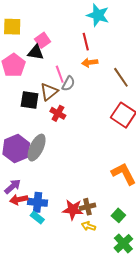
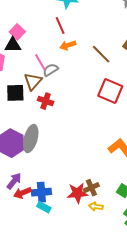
gray semicircle: (68, 84) -> (51, 70), turned -140

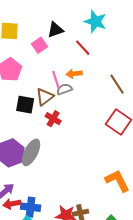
red line: (60, 26) -> (83, 48), turned -30
black triangle: (13, 45) -> (55, 30), moved, turned -30
orange arrow: (68, 45) -> (74, 74), moved

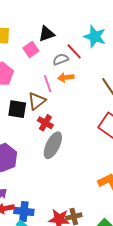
cyan star: (95, 22) -> (95, 37), moved
gray semicircle: (64, 89) -> (61, 59), moved
gray ellipse: (31, 152) -> (53, 145), moved

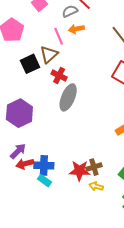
black square: (17, 109) -> (30, 64), turned -30

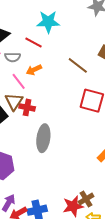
gray semicircle: (70, 11) -> (13, 57), moved, turned -140
red cross: (59, 76) -> (27, 107), moved

